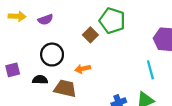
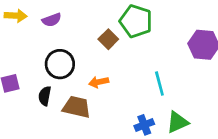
cyan line: (150, 70) -> (159, 83), moved
black semicircle: (40, 80) -> (45, 96), turned -80

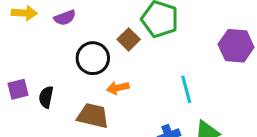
black circle: (60, 64) -> (93, 58), moved
black semicircle: (45, 96) -> (46, 97), moved

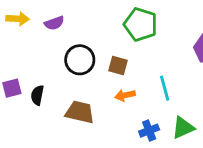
brown square: (129, 39) -> (118, 65), moved, turned -30
orange arrow: (118, 88) -> (125, 95), moved

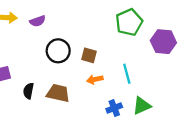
green pentagon: (141, 24) -> (129, 22), moved, turned 30
black semicircle: (37, 95) -> (28, 91), moved

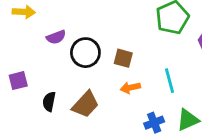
purple semicircle: (38, 21) -> (56, 37), moved
brown trapezoid: (58, 93) -> (85, 104), turned 120

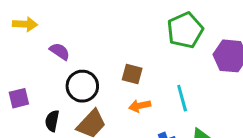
purple semicircle: (56, 37) -> (60, 51), turned -126
black circle: (85, 53) -> (82, 86), moved

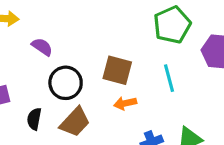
brown square: (132, 74) -> (117, 70), size x1.4
cyan line: (182, 98) -> (169, 78), moved

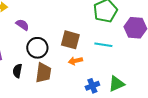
cyan line: (169, 78) -> (103, 45), turned -66
brown trapezoid: (75, 122) -> (43, 73), turned -35

